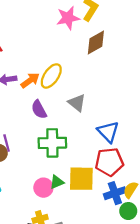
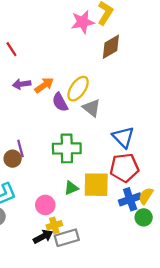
yellow ellipse: (51, 76) -> (78, 89), moved
purple semicircle: (39, 109) -> (60, 102), moved
pink circle: (43, 188) -> (45, 205), moved

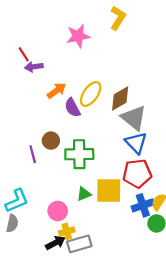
pink star: (83, 22) -> (78, 36), moved
brown diamond: (111, 47) -> (120, 99), moved
purple arrow: (22, 84) -> (34, 67), moved
gray triangle: (92, 108) -> (134, 118), moved, size x1.4
brown circle: (13, 159) -> (51, 141), moved

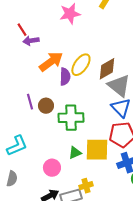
orange arrow: (57, 91) -> (51, 62), size x1.4
purple semicircle: (72, 108) -> (65, 77), turned -150
purple line: (33, 154) -> (30, 102), moved
cyan L-shape: (17, 201) -> (17, 146), moved
yellow cross: (67, 231) -> (86, 186), moved

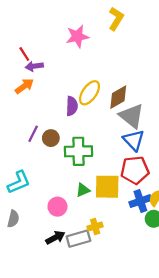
orange arrow: (51, 62) -> (24, 86), moved, size x0.7
purple line: (30, 102) -> (33, 134), turned 42

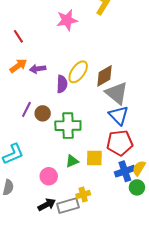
purple arrow: (34, 66) -> (38, 69), moved
yellow square: (107, 187) -> (94, 158), size x0.7

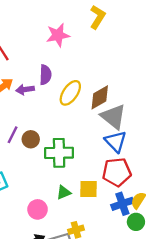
purple semicircle: (62, 84) -> (45, 75), moved

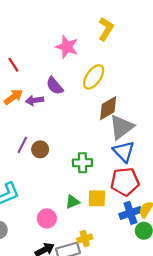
pink star: (58, 35) -> (67, 47), turned 30
purple semicircle: (45, 75) -> (55, 86), turned 138
yellow ellipse: (70, 93) -> (94, 77), moved
gray triangle: (113, 117) -> (122, 127), turned 44
green cross: (59, 153) -> (82, 163), moved, size x0.7

